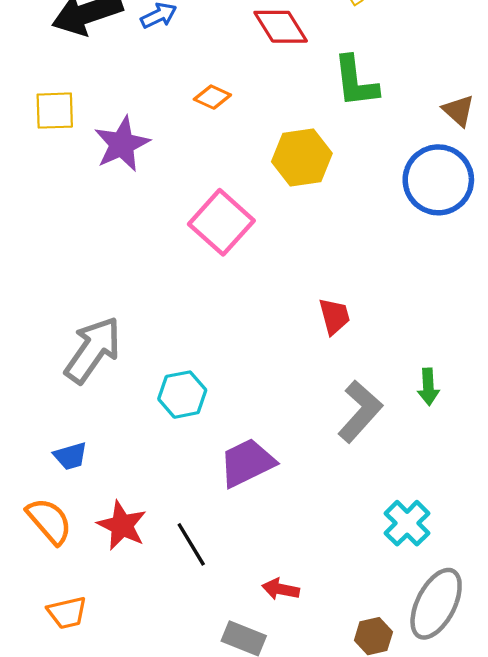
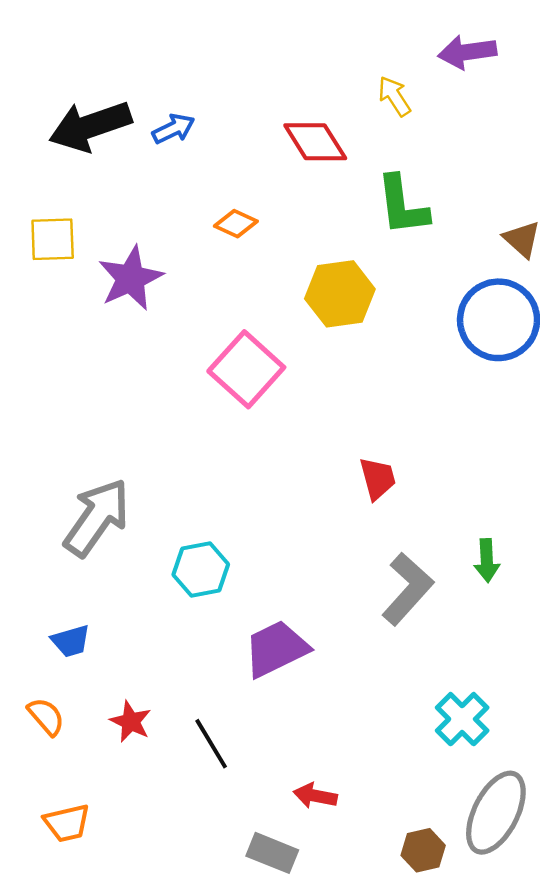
orange semicircle: (49, 521) -> (46, 716), size x0.7
red star: (122, 525) -> (131, 722), size x0.7

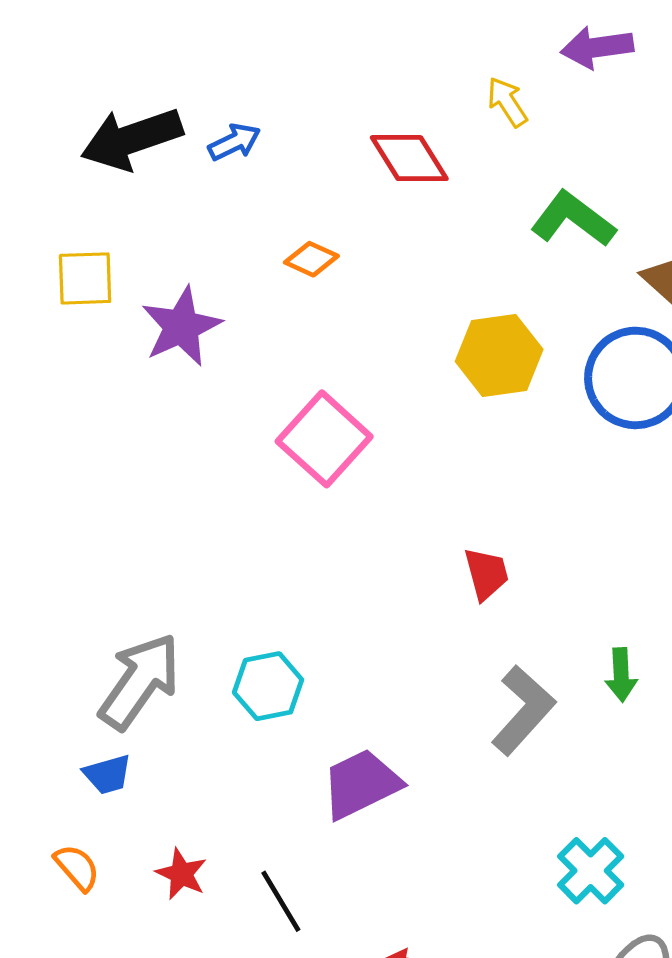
green L-shape: (402, 205) -> (573, 219), moved, turned 134
yellow hexagon: (340, 294) -> (499, 355), moved
gray arrow: (97, 517) -> (140, 681), moved

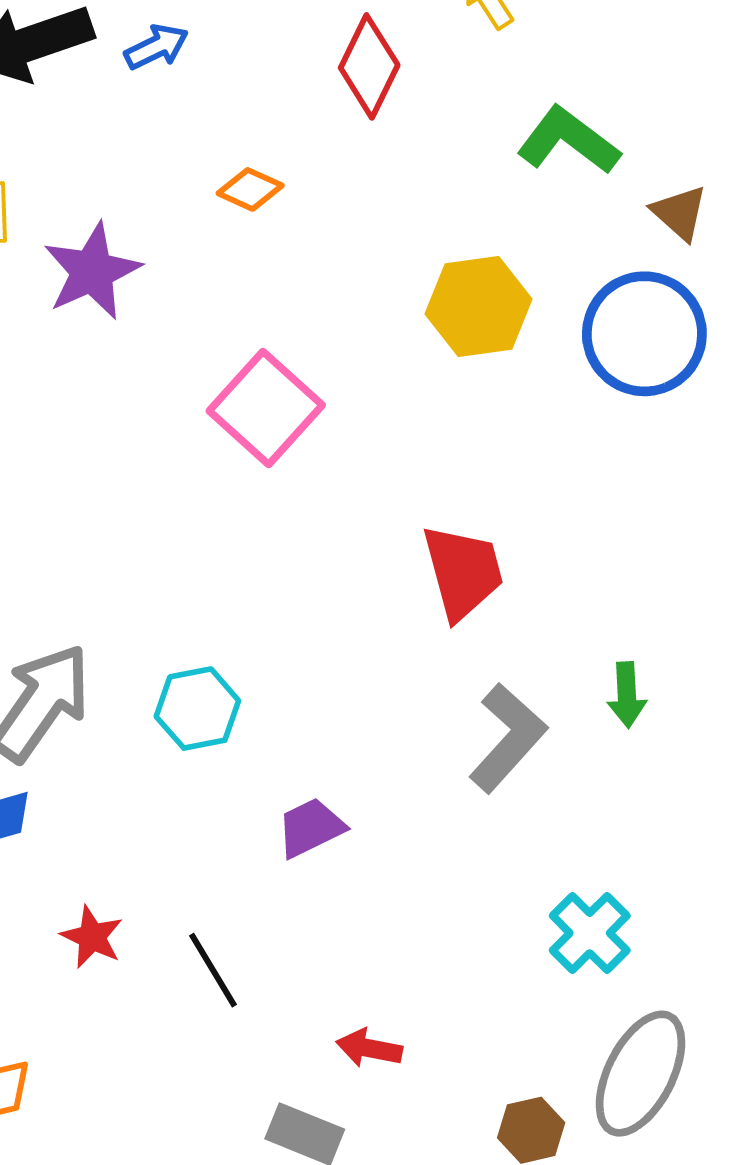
red diamond: (409, 158) -> (369, 66), turned 58
red trapezoid: (486, 574) -> (463, 572), size x1.5
purple trapezoid: (361, 784) -> (311, 828), size x0.7

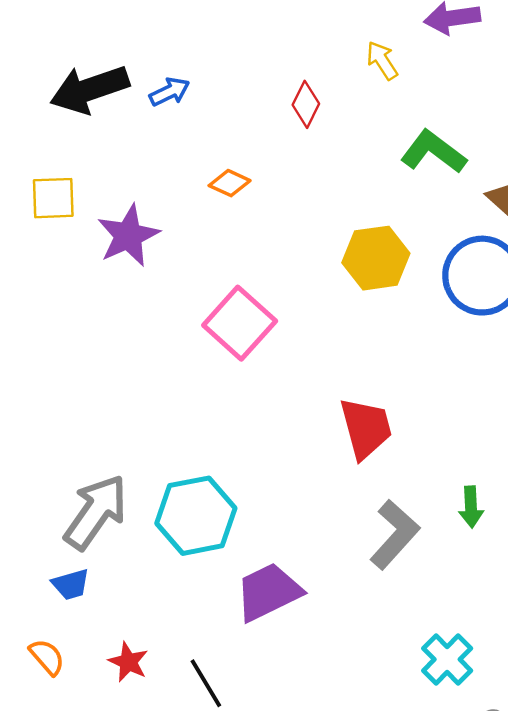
red diamond: (369, 66) -> (306, 104), size x0.7
cyan hexagon: (197, 709) -> (196, 516), size x1.5
purple trapezoid: (311, 828) -> (268, 592), size x1.5

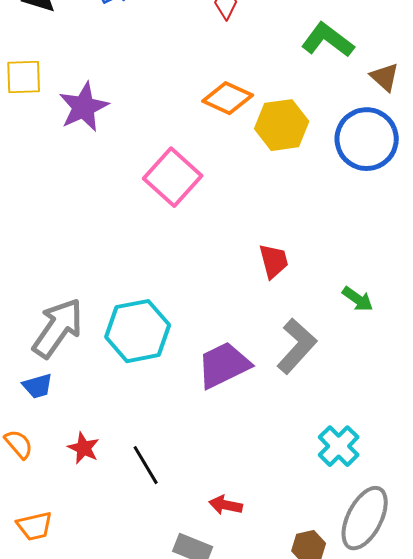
orange diamond: (230, 183) -> (228, 98), moved, size x1.5
red trapezoid: (366, 428) -> (274, 261), size x0.7
green arrow: (471, 507) -> (358, 299), moved, turned -52
purple trapezoid: (268, 592) -> (224, 365), moved

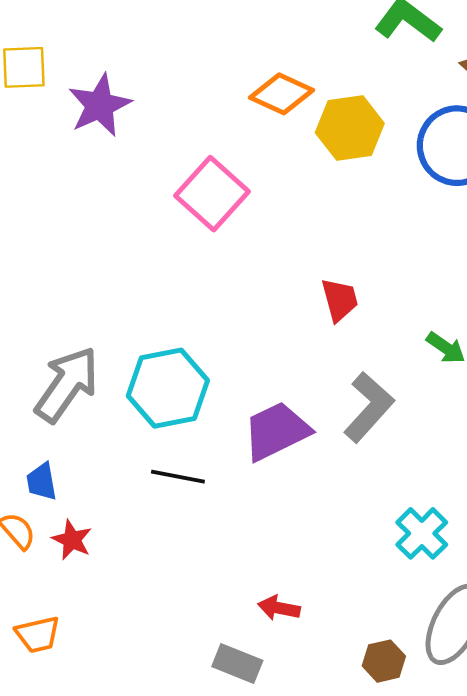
blue trapezoid: (38, 386) -> (42, 482), moved, turned 96
red star: (84, 448) -> (72, 540), moved
black line: (146, 465) -> (178, 477), moved, turned -48

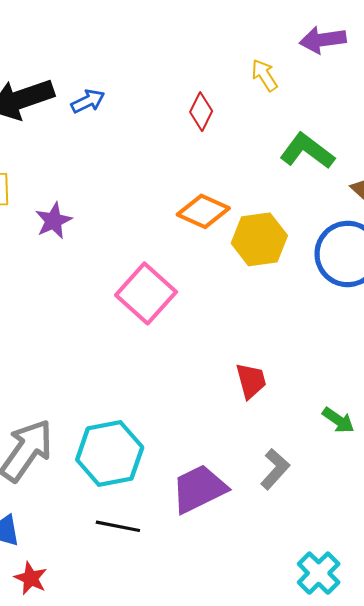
purple star: (100, 105) -> (54, 221), size x0.7
gray L-shape: (369, 407) -> (275, 469), size x0.7

